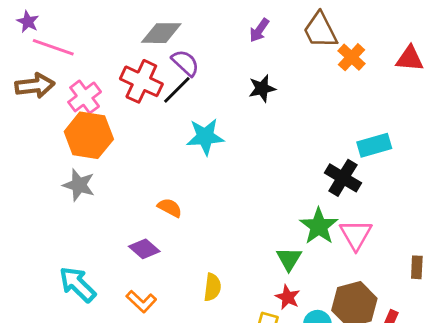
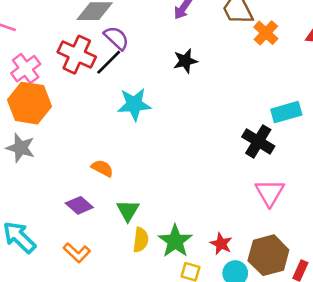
green star: (319, 226) -> (175, 241), moved
green triangle: (289, 259) -> (128, 210), moved
red star: (288, 297) -> (221, 244), moved

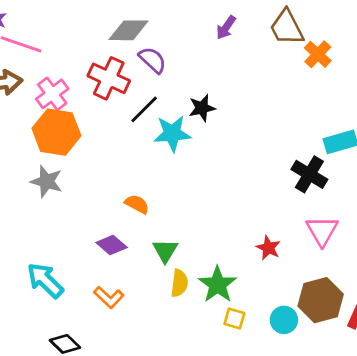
black star: (185, 61) -> (202, 108), moved
black line: (109, 62) -> (144, 109), moved
red star: (221, 244) -> (268, 248), moved

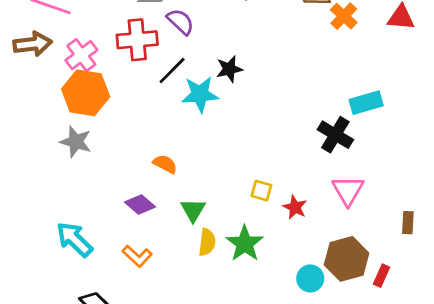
red cross: (109, 78) -> (137, 40), turned -30
yellow square: (234, 319) -> (261, 191), moved

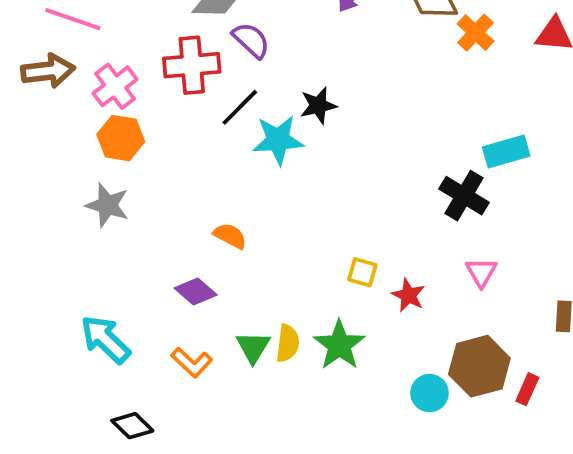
orange hexagon: (86, 93) -> (121, 138), size x0.7
pink triangle: (348, 191) -> (481, 272), size x0.7
green triangle: (193, 210) -> (253, 347), moved

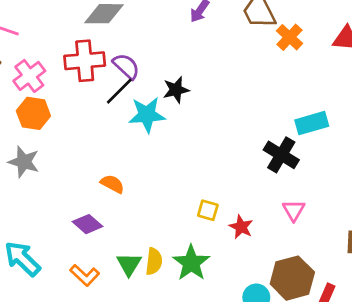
purple semicircle: (251, 40) -> (126, 66), moved

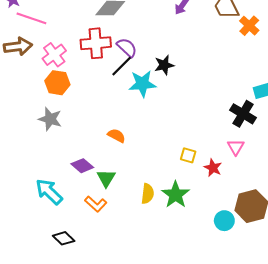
pink triangle: (294, 210) -> (236, 147), moved
purple diamond: (87, 224) -> (82, 166), moved
green triangle: (129, 264) -> (106, 178), moved

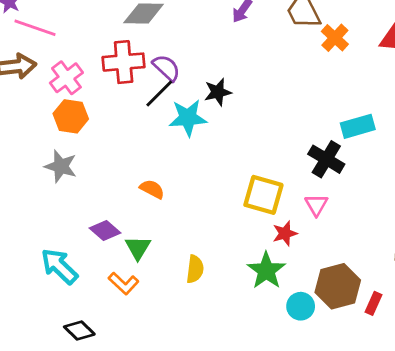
yellow square: (188, 155) -> (263, 195), moved, size x1.8
red star: (213, 168) -> (285, 233), turned 30
green star: (176, 195) -> (266, 271), moved

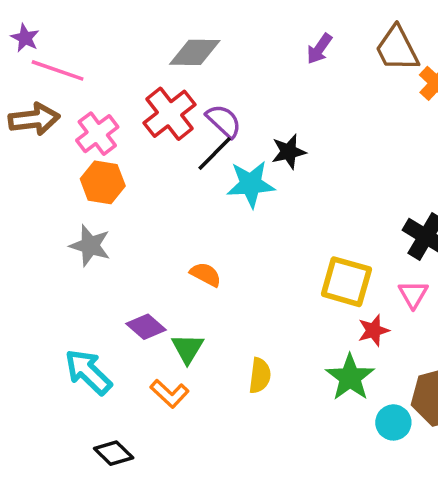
red cross: (124, 62) -> (169, 114), turned -33

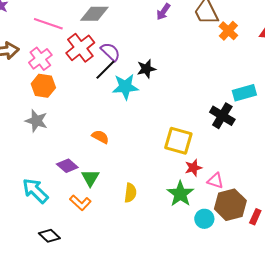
pink line: (58, 70) -> (48, 24), moved
pink triangle: (413, 294) -> (215, 181), moved, turned -42

